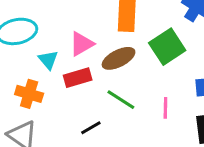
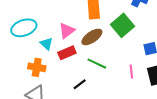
pink line: (165, 108) -> (131, 72), moved

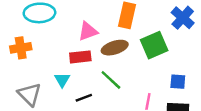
cyan triangle: (46, 44) -> (62, 80), moved
orange cross: (37, 67) -> (21, 48), moved, turned -36

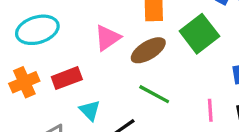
red rectangle: (80, 57) -> (67, 78), moved

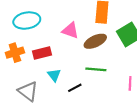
pink triangle: (107, 38) -> (70, 30), turned 48
green line: (154, 94) -> (96, 69), turned -30

